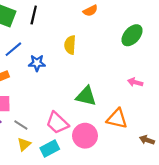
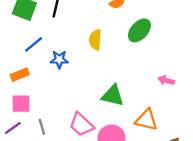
green ellipse: (132, 35) -> (139, 30), moved
gray line: (21, 125) -> (42, 127), turned 40

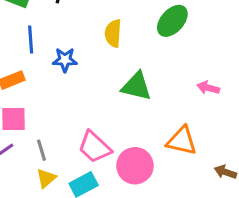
blue line: (34, 44) -> (31, 40), turned -54
green triangle: (113, 95) -> (137, 86), moved

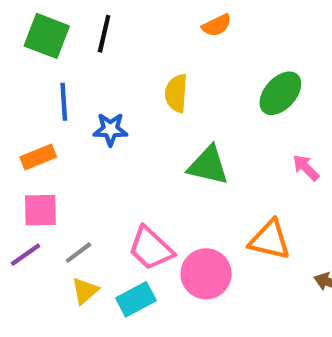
green ellipse: (172, 21) -> (280, 93), moved
pink arrow: (208, 88) -> (306, 168), turned 30
gray line: (42, 150) -> (79, 253), turned 70

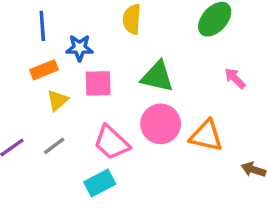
orange rectangle: (38, 157) -> (44, 70), moved
pink square: (40, 210) -> (98, 83), moved
pink circle: (206, 274) -> (161, 124), moved
yellow triangle: (85, 291) -> (58, 100), moved

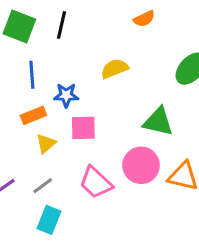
yellow semicircle: (132, 19) -> (115, 69), turned 64
green triangle: (157, 77) -> (158, 122), moved
cyan rectangle: (100, 183) -> (49, 220), moved, turned -40

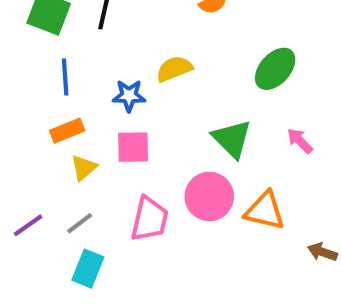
blue star: (66, 95) -> (129, 96), moved
green triangle: (158, 122) -> (232, 139), turned 32
pink trapezoid: (96, 182) -> (150, 219), turned -120

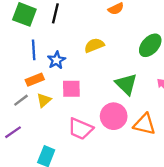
blue star: (129, 96) -> (56, 60), moved, turned -30
pink trapezoid: (150, 219) -> (80, 129), turned 100
gray line: (80, 223) -> (21, 100), moved

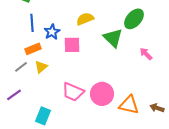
green triangle: (126, 84) -> (113, 38), moved
pink square: (71, 89) -> (72, 45), moved
pink circle: (114, 116) -> (102, 94), moved
orange triangle: (144, 124) -> (129, 105), moved

